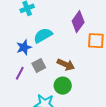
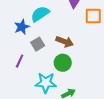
purple line: (20, 73) -> (20, 61), moved

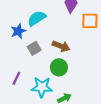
purple line: (20, 61) -> (16, 78), moved

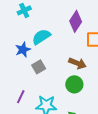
brown arrow: (61, 46) -> (77, 63), moved
green circle: (59, 67) -> (74, 84), moved

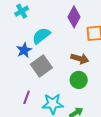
gray square: (39, 67) -> (41, 66), size x1.5

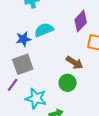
gray square: (41, 66) -> (23, 64), moved

